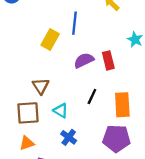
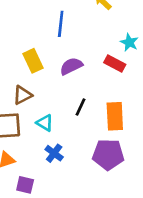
yellow rectangle: (50, 39) -> (33, 61), moved, turned -54
red rectangle: (108, 60) -> (115, 63), moved, turned -48
brown triangle: (41, 86) -> (22, 95), turned 36

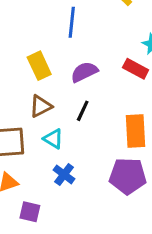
brown triangle: (22, 95) -> (41, 106), moved
black line: (80, 107) -> (83, 111), moved

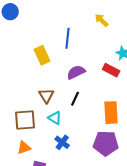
yellow rectangle: (39, 66) -> (42, 55), moved
brown triangle: (41, 106) -> (46, 96), turned -35

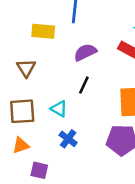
yellow rectangle: (42, 55) -> (43, 31), turned -60
brown triangle: (46, 96) -> (26, 68), moved

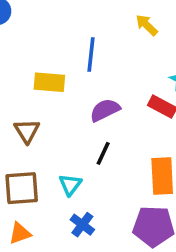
cyan triangle: (59, 109) -> (70, 185), turned 36

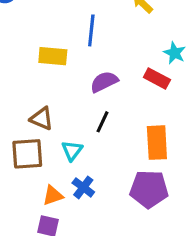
brown triangle: (27, 131) -> (42, 119), moved, turned -35
orange triangle: (20, 233) -> (53, 195), moved

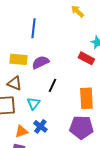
blue line: (91, 30) -> (33, 28), moved
yellow rectangle: (53, 56) -> (18, 59), moved
purple semicircle: (104, 82) -> (40, 62), moved

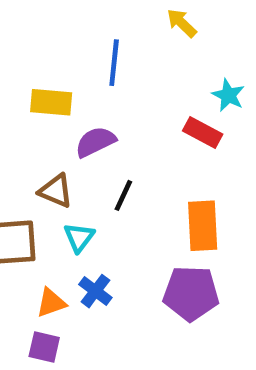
blue line: (33, 28) -> (114, 63), moved
yellow rectangle: (18, 59) -> (51, 102), moved
brown triangle: (14, 83) -> (56, 191), moved

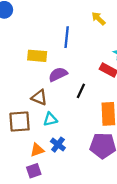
black line: (123, 195) -> (81, 91), moved
cyan triangle: (79, 237) -> (50, 119), turned 40
purple square: (44, 347) -> (34, 171), turned -32

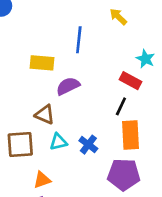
black line: (81, 91) -> (121, 106), moved
blue cross: (58, 145) -> (88, 145), moved

